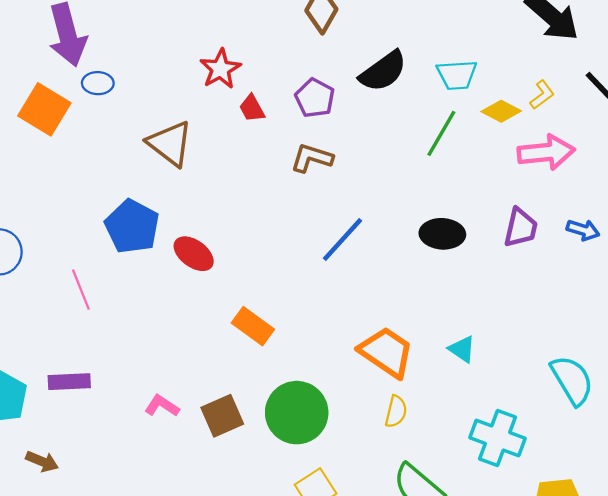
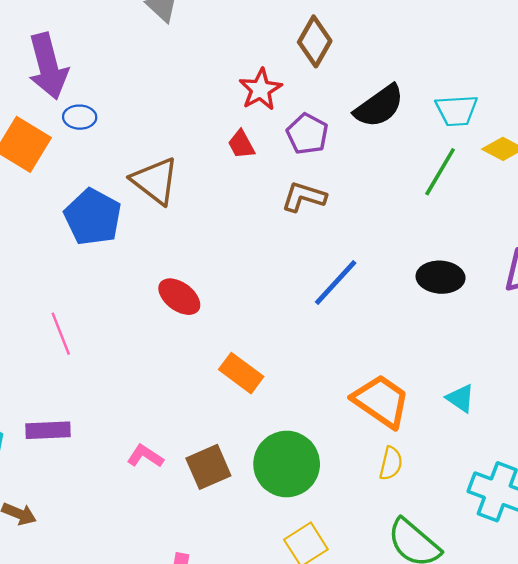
red star: (220, 69) -> (260, 89), moved
blue pentagon: (132, 227) -> (93, 217), moved

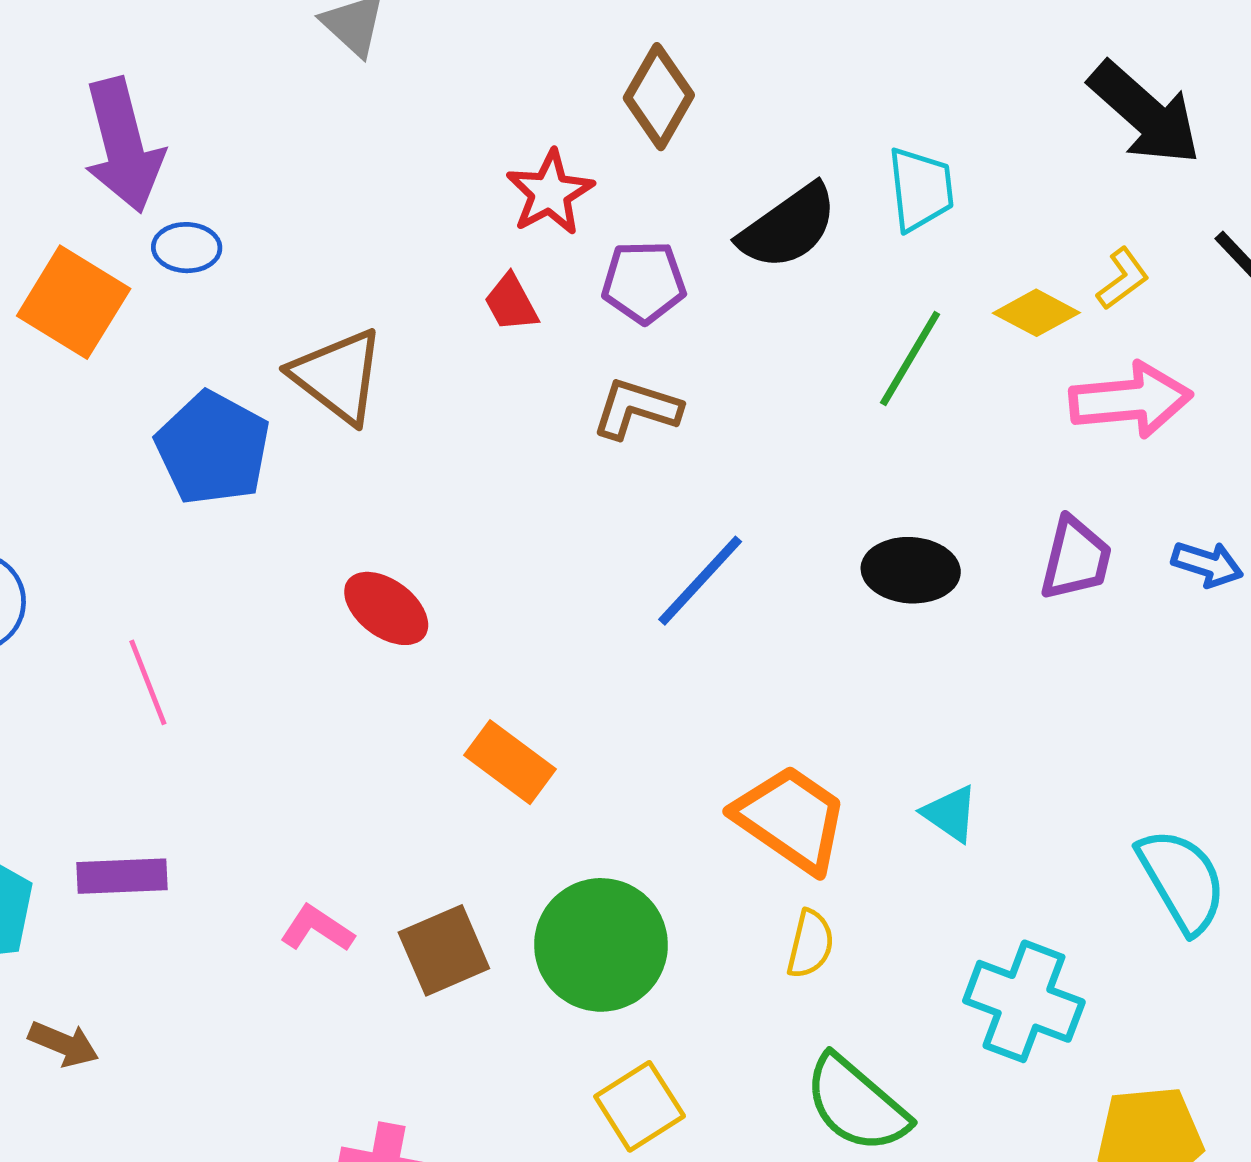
cyan trapezoid: (456, 110) -> (921, 189), moved, turned -93
purple pentagon: (307, 134) -> (644, 282), turned -30

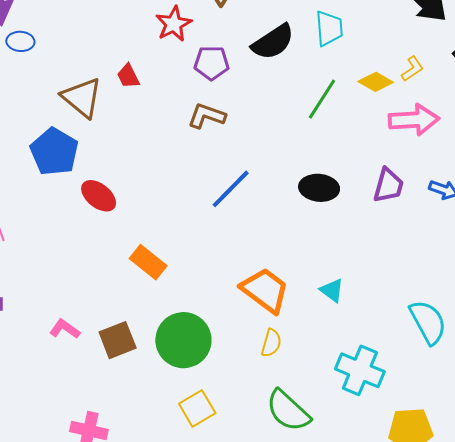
red trapezoid: (511, 303) -> (128, 76), moved
blue pentagon: (213, 448) -> (54, 152), moved

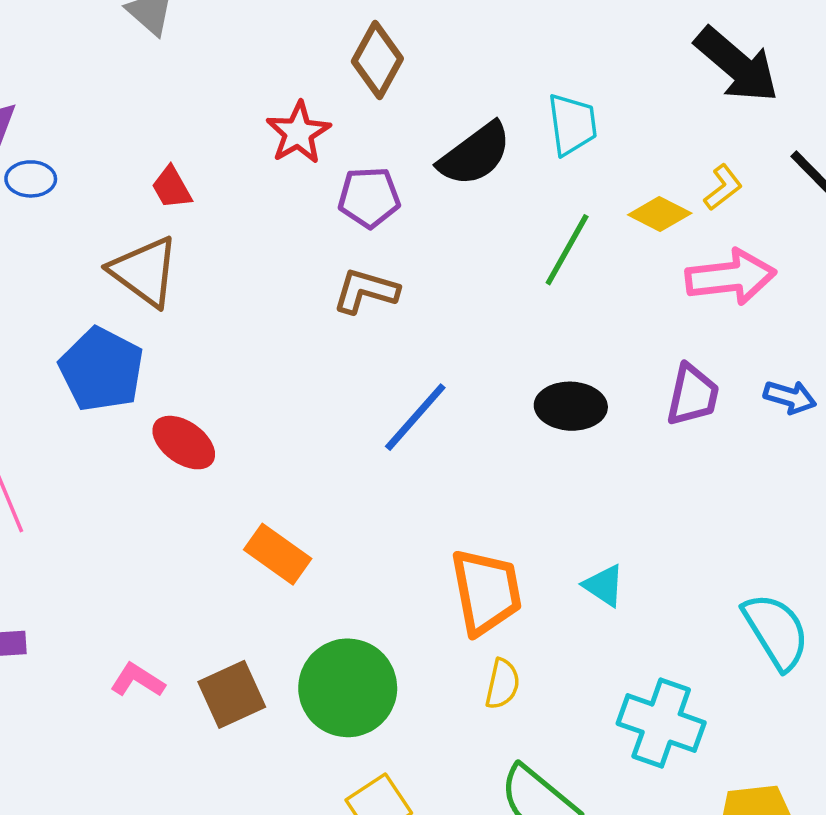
red trapezoid: (128, 76) -> (172, 188), moved
orange trapezoid: (265, 290) -> (486, 592), turned 46

